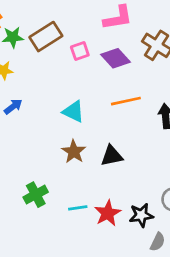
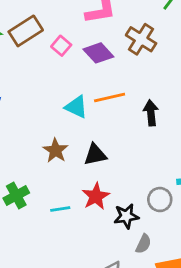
pink square: (80, 51) -> (61, 46), turned -30
cyan triangle: (73, 112) -> (76, 107), moved
red star: (108, 213) -> (96, 196), moved

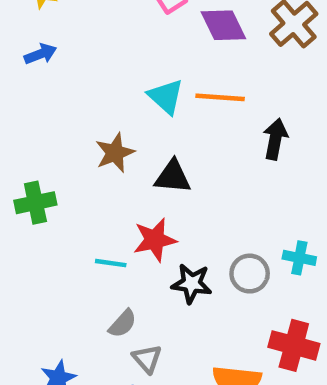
cyan line: (60, 209) -> (111, 263), moved
gray semicircle: (143, 244) -> (123, 324), moved

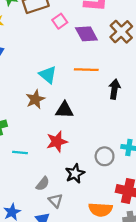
cyan triangle: (166, 96) -> (48, 75), moved
cyan line: (111, 263) -> (20, 152), moved
black star: (192, 283) -> (75, 174), moved, turned -30

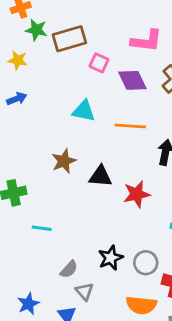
pink square: (60, 21) -> (99, 63), turned -32
cyan triangle: (48, 75) -> (84, 111), moved, turned -30
red star: (57, 142) -> (137, 194), moved
gray circle: (105, 156) -> (146, 263), moved

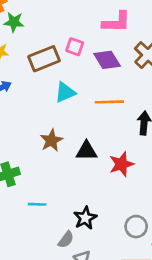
brown rectangle: (69, 39) -> (44, 59), moved
cyan triangle: (84, 111) -> (65, 92), turned -30
black star: (111, 258) -> (85, 218), moved

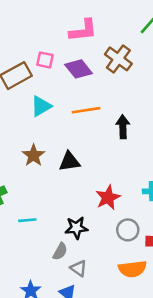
red star: (121, 164) -> (108, 198), moved
black star: (85, 218) -> (76, 228), turned 30

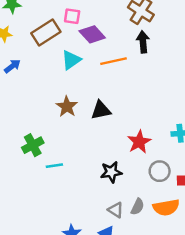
purple diamond: (79, 69) -> (92, 34), moved
black arrow: (123, 127) -> (143, 42), moved
cyan line: (27, 220) -> (54, 166), moved
gray semicircle: (60, 251) -> (138, 207), moved

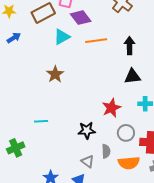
black arrow: (143, 42) -> (129, 46), moved
black triangle: (101, 110) -> (132, 76), moved
green cross: (33, 145) -> (16, 148), moved
gray semicircle: (138, 207) -> (106, 151), moved, turned -32

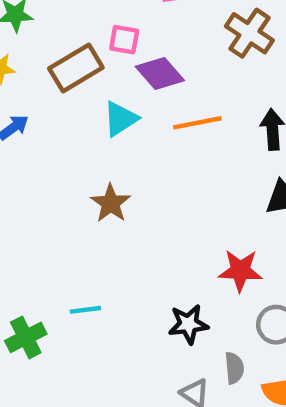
red star: (111, 108) -> (240, 271), turned 30
green cross: (16, 148) -> (26, 337), moved

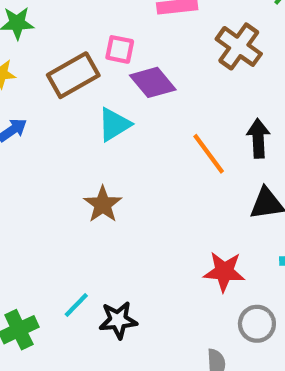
orange line: (197, 123) -> (209, 154), moved, turned 63
cyan line: (85, 310) -> (76, 305), turned -40
black star: (188, 324) -> (118, 320), moved

